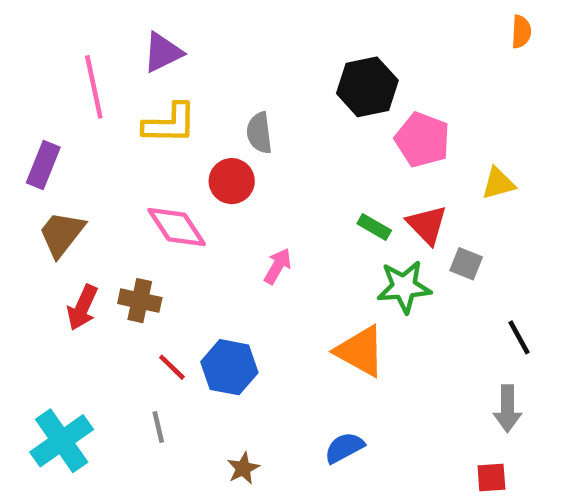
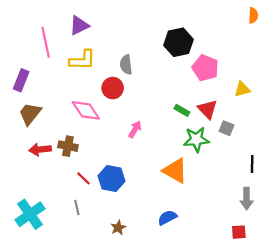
red arrow: (82, 307) -> (40, 149), turned 60
black line: (519, 337) -> (252, 164), turned 30

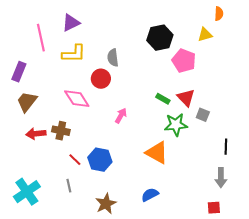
orange semicircle: (253, 15) -> (219, 14), moved
yellow triangle: (242, 89) -> (205, 35), moved
brown star: (118, 228) -> (106, 204), size x1.5

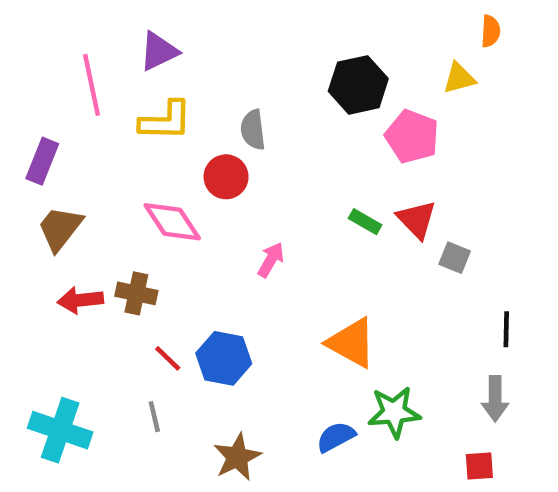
green star: (176, 125) -> (394, 412), moved
cyan cross: (27, 192) -> (60, 430), turned -36

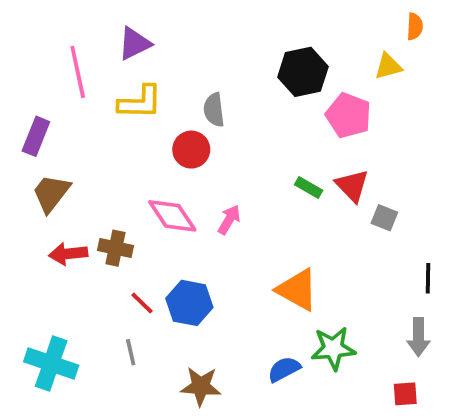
pink diamond: (172, 222) -> (172, 216), moved
brown star: (237, 457) -> (201, 386), turned 30

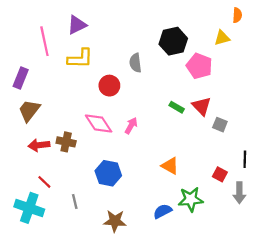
gray semicircle: (214, 110) -> (135, 63), moved
orange triangle: (297, 290) -> (170, 166), size x0.7
red line: (142, 303) -> (44, 182), moved
red square: (405, 394) -> (220, 174), moved, turned 32

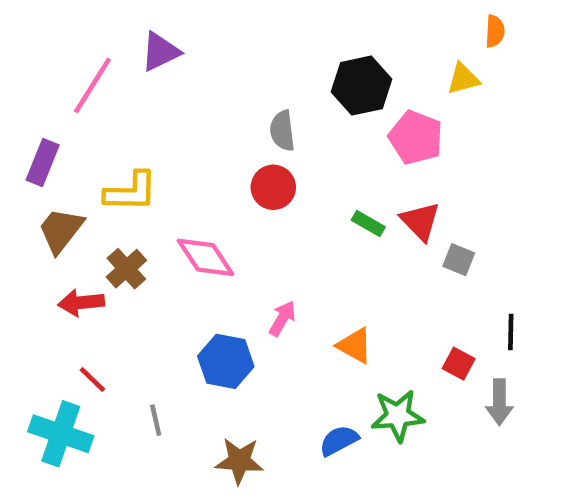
pink line: (44, 41) -> (92, 86), turned 44
yellow L-shape: (80, 58) -> (131, 192), moved
red circle: (109, 86) -> (273, 187), moved
pink arrow: (131, 126) -> (282, 318), moved
brown cross: (66, 142) -> (126, 269), moved, turned 36

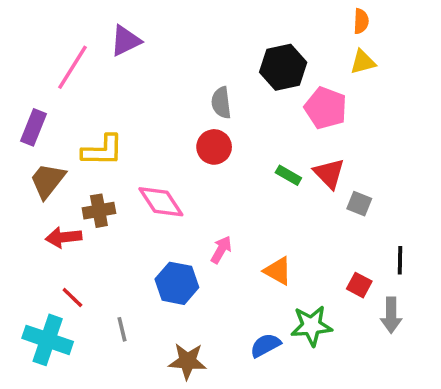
orange semicircle: (495, 31) -> (361, 21), moved
brown cross: (126, 269) -> (99, 211), turned 32

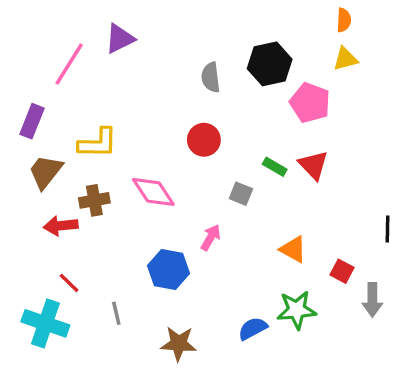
gray semicircle: (221, 103) -> (211, 77), moved
gray square: (359, 204) -> (241, 194), moved
black line: (400, 260) -> (388, 229), moved
orange triangle: (278, 271) -> (293, 249), moved

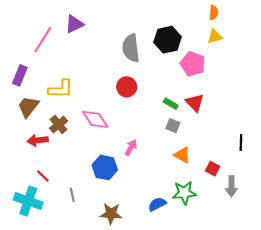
gray semicircle: (211, 77) -> (131, 48), size x1.5
gray square: (241, 194) -> (173, 126), moved
brown cross: (94, 200) -> (59, 125), turned -30

